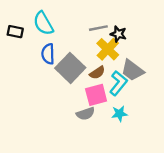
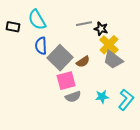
yellow cross: (108, 49) -> (109, 45), moved
cyan L-shape: (118, 83) -> (126, 100), moved
pink square: (96, 95) -> (66, 81), moved

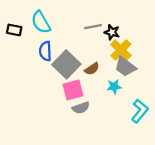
cyan star: (102, 97) -> (114, 87), moved

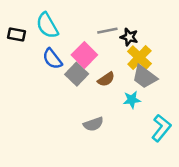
blue semicircle: (45, 51) -> (52, 59), turned -36
gray square: (66, 64) -> (77, 74), size x0.7
pink square: (73, 90) -> (84, 55), moved, turned -30

